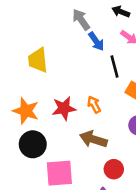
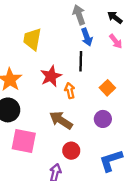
black line: (115, 67) -> (81, 61), moved
red star: (64, 108) -> (51, 76), moved, turned -30

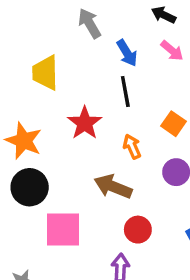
gray arrow: (79, 15) -> (90, 23), moved
orange arrow: (70, 91) -> (132, 147), moved

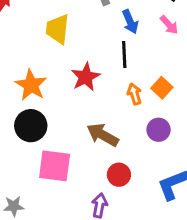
orange arrow: (132, 147) -> (134, 94), moved

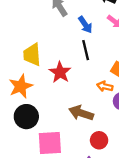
yellow trapezoid: (58, 29) -> (32, 55), moved
orange star: (31, 85) -> (21, 86), turned 30
orange arrow: (134, 94) -> (105, 86), moved, turned -49

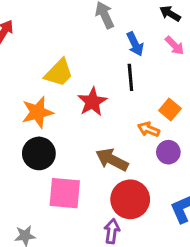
yellow trapezoid: (32, 55) -> (59, 73), turned -140
red circle: (99, 140) -> (130, 199), size x1.6

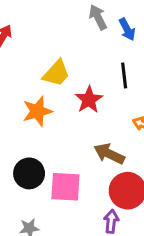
blue arrow: (135, 44) -> (127, 29), moved
black circle: (39, 153) -> (29, 173), moved

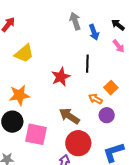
yellow trapezoid: (56, 73) -> (24, 53), moved
orange star: (37, 111) -> (19, 95), moved

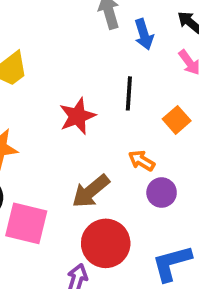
orange square: (111, 88) -> (177, 120), moved
brown arrow: (69, 116) -> (91, 191), turned -75

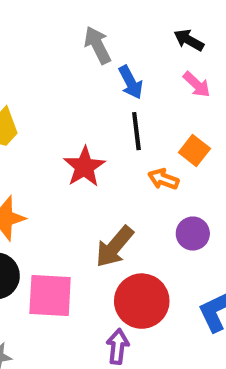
blue arrow: (144, 34) -> (131, 82), moved
orange arrow: (142, 161) -> (163, 179), moved

